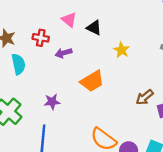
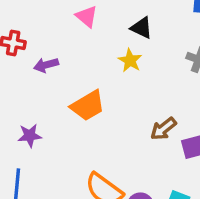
pink triangle: (69, 20) -> (87, 16), moved
black triangle: (94, 28) -> (142, 28), moved

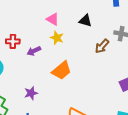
yellow star: (130, 61) -> (57, 38), moved
brown arrow: (163, 129) -> (102, 46), moved

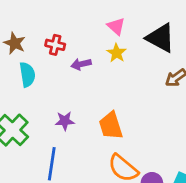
black triangle: (85, 21) -> (161, 38), size x1.6
orange trapezoid: (62, 70) -> (111, 126), moved, turned 100

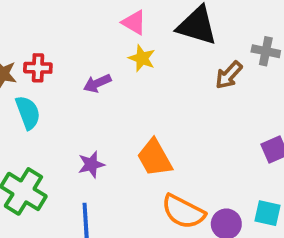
red cross: (55, 45) -> (38, 68), moved

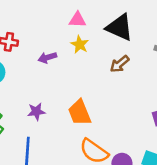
pink triangle: (134, 22) -> (77, 20), turned -36
brown arrow: (229, 75) -> (120, 64), moved

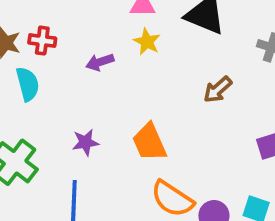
brown arrow: (120, 64) -> (218, 90), moved

